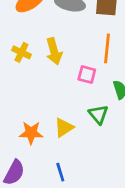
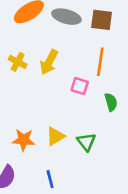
yellow arrow: (54, 51) -> (49, 62), turned 40
green triangle: (98, 114) -> (86, 142), moved

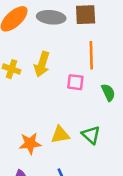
yellow triangle: (55, 136) -> (60, 135), turned 30

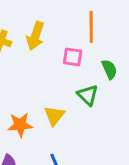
yellow triangle: (60, 135) -> (54, 116), turned -42
green triangle: (91, 135) -> (88, 95), moved

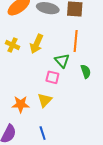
pink square: (73, 57) -> (52, 77), moved
green triangle: (88, 95) -> (62, 61), moved

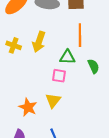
green triangle: (62, 61) -> (67, 57), turned -42
orange star: (21, 104) -> (28, 107), turned 30

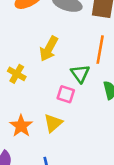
yellow cross: (14, 45) -> (17, 74), moved
green triangle: (67, 57) -> (80, 74), turned 42

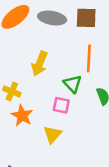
orange star: (21, 126) -> (22, 115), moved

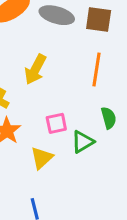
green triangle: (73, 84) -> (83, 142), moved, turned 36
pink square: (61, 105) -> (56, 123), turned -30

